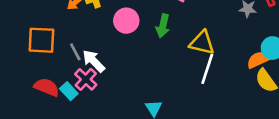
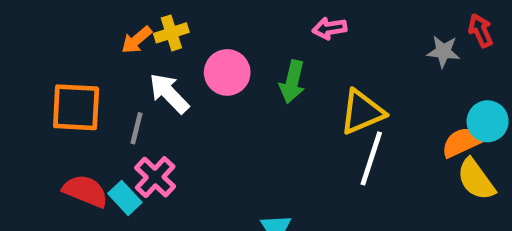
yellow triangle: (202, 43) -> (362, 112), turned -36
gray line: (75, 52) -> (137, 128), turned 42
white arrow: (94, 61) -> (169, 93), moved

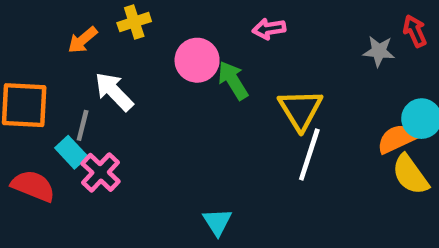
yellow cross: (171, 33) -> (134, 22), moved
pink circle: (227, 72) -> (197, 60), moved
green arrow: (292, 82) -> (233, 80), turned 135
yellow triangle: (362, 112) -> (300, 110), turned -39
cyan rectangle: (125, 198) -> (71, 152), moved

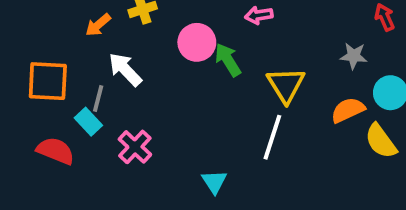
gray star: (379, 51) -> (354, 56), moved
orange semicircle: (397, 139) -> (348, 110), moved
white line: (309, 154) -> (272, 137), moved
pink cross: (101, 172) -> (135, 147), moved

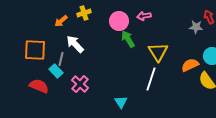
pink circle: (197, 42) -> (119, 21), moved
gray star: (354, 56) -> (196, 27), moved

